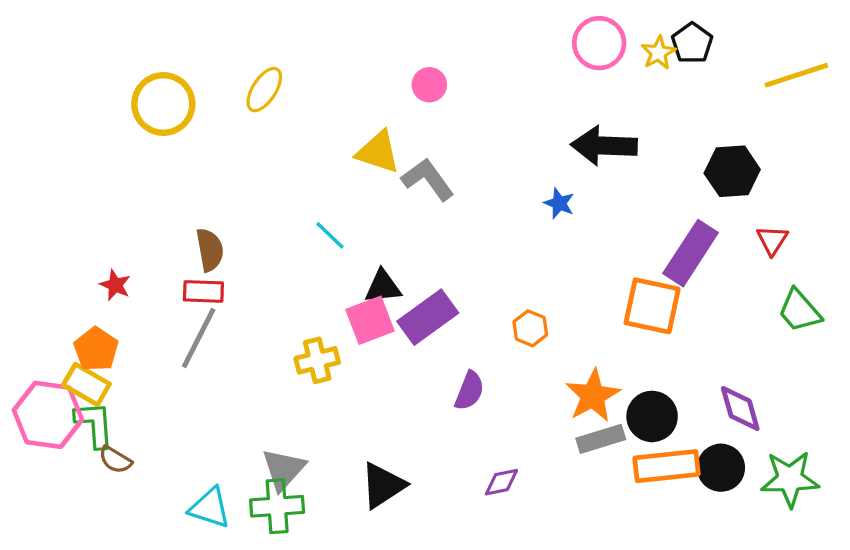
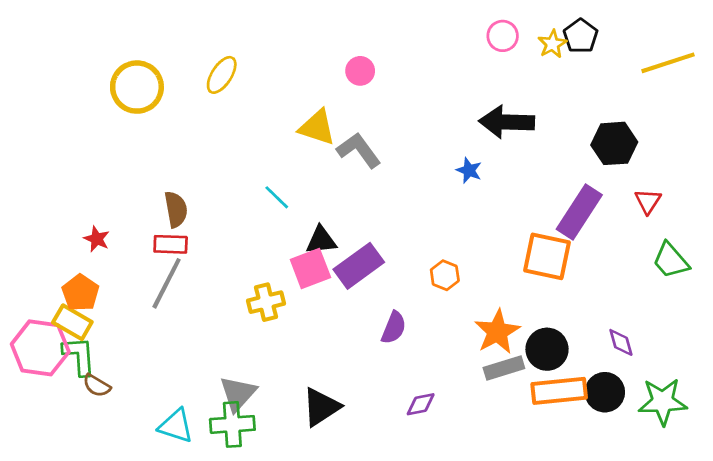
pink circle: (599, 43) -> (503, 36), size x0.7
purple diamond: (740, 408) -> (621, 342), size x0.7

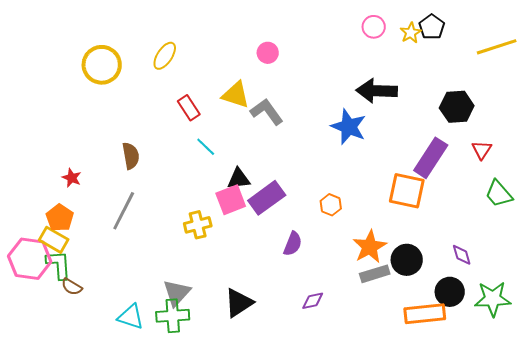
blue star: (469, 170) -> (349, 127), size x1.8
red rectangle: (171, 244) -> (189, 108), moved, turned 55
orange rectangle: (559, 391) -> (425, 314), moved

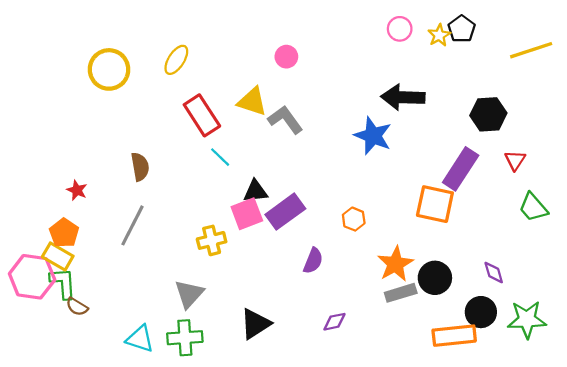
red rectangle: (189, 108) -> (202, 115), size x1.5
gray triangle: (177, 293) -> (189, 294), moved

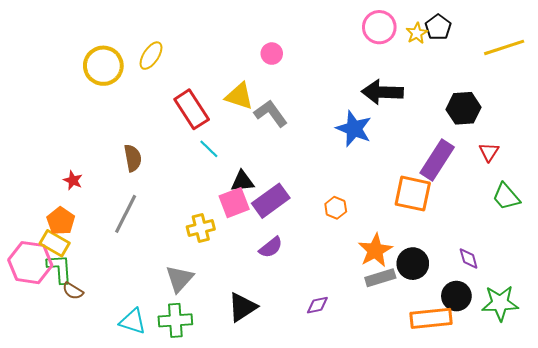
pink circle: (400, 29) -> (379, 27), size x1.4
yellow ellipse: (176, 60) -> (151, 56), moved
purple semicircle: (313, 261) -> (271, 247), moved, turned 30

